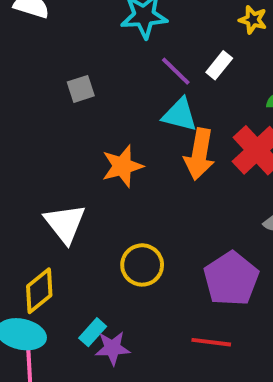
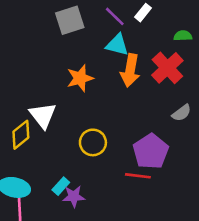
gray square: (81, 89) -> (70, 20), moved, size x1.6
yellow diamond: (39, 291) -> (21, 135), moved
red line: (211, 342) -> (138, 176), moved

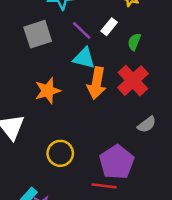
green semicircle: (183, 36) -> (134, 42), moved, turned -66

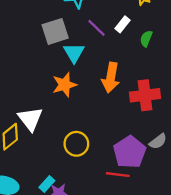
cyan triangle: (84, 58) -> (74, 53), moved, turned 45
red cross: (133, 81) -> (145, 95), moved, turned 36
gray semicircle: (147, 124) -> (158, 141), moved

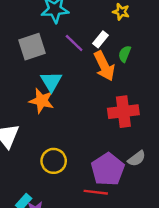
cyan triangle: (74, 53) -> (51, 82), moved
orange arrow: (111, 78) -> (104, 66), moved, turned -36
orange star: (65, 85) -> (42, 101), turned 30

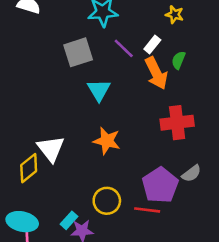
orange star: (42, 101) -> (107, 141), moved
yellow circle: (54, 161) -> (107, 201), moved

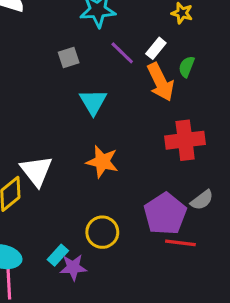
gray square: (78, 52) -> (69, 57), size x0.6
red line: (147, 210) -> (180, 243), moved

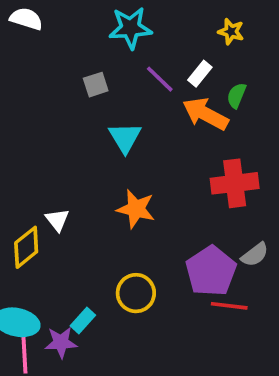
orange arrow: (161, 82) -> (205, 114), turned 144
white triangle: (36, 171) -> (57, 220), size x0.6
purple star: (73, 267) -> (61, 342), moved

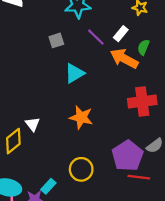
cyan triangle: (125, 138) -> (74, 73), turned 30

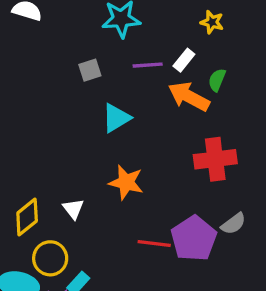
purple line: (96, 37) -> (148, 65), turned -48
white triangle: (33, 124) -> (73, 209), moved
yellow circle: (81, 169) -> (50, 258), moved
red line: (139, 177) -> (154, 243), moved

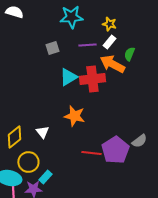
yellow star: (212, 22) -> (109, 24), moved
red cross: (215, 159) -> (92, 79), moved

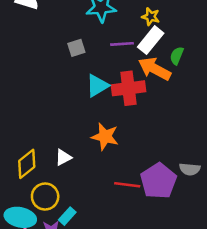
white rectangle: (109, 42) -> (151, 40), size x1.5
white triangle: (42, 132) -> (63, 157), turned 40
gray semicircle: (139, 141) -> (190, 169), turned 42

